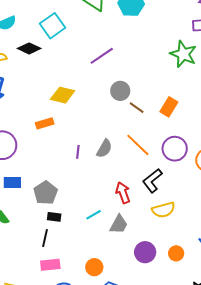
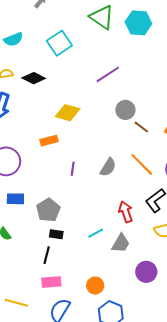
black diamond: (29, 48) -> (34, 78), moved
purple line: (78, 152) -> (73, 169), moved

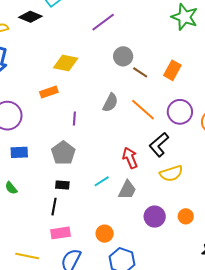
black diamond: (34, 78) -> (30, 17), moved
gray semicircle: (108, 167) -> (110, 103), moved
gray pentagon: (48, 210) -> (63, 153), moved

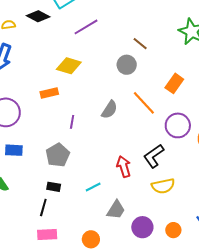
purple line: (103, 22) -> (86, 27), moved
brown line: (140, 72) -> (140, 44), moved
orange line: (143, 110) -> (144, 103), moved
gray trapezoid: (127, 190) -> (116, 210), moved

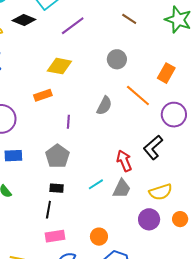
brown line: (140, 44) -> (129, 19), moved
yellow semicircle: (163, 186) -> (161, 192), moved
gray trapezoid: (116, 210) -> (122, 189), moved

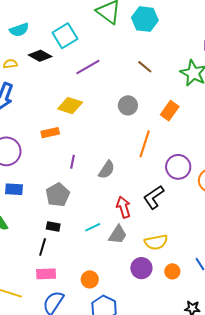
orange rectangle: (166, 73) -> (170, 111), moved
orange line: (138, 96) -> (145, 144), turned 60
gray semicircle: (104, 106) -> (107, 170), moved

